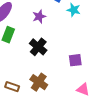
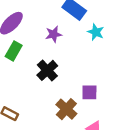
brown cross: (39, 82) -> (66, 109), moved

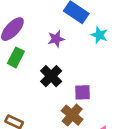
purple square: (89, 92) -> (83, 92), moved

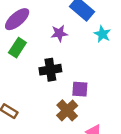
black cross: (51, 76) -> (50, 70), turned 30

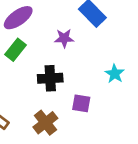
cyan star: (102, 34) -> (115, 74), moved
brown cross: (67, 110) -> (45, 123), moved

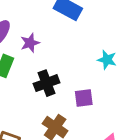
purple star: (64, 38) -> (30, 43), moved

